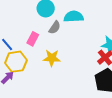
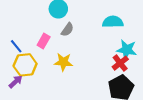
cyan semicircle: (74, 17) -> (113, 22), moved

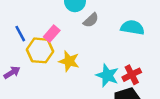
gray semicircle: (67, 30) -> (91, 20), moved
cyan star: (127, 50) -> (107, 75), moved
yellow hexagon: (25, 65) -> (40, 50), moved

